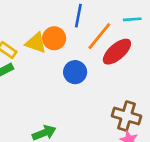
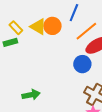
blue circle: (75, 72) -> (82, 64), moved

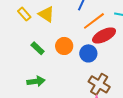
orange circle: (52, 26) -> (64, 46), moved
green rectangle: (10, 42) -> (38, 48), moved, turned 56

